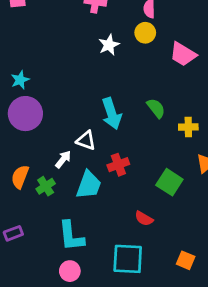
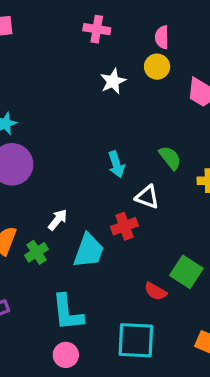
cyan arrow: (112, 114) -> (116, 164), size x0.7
white triangle: (86, 140) -> (147, 197), moved
green square: (169, 182) -> (186, 272), moved

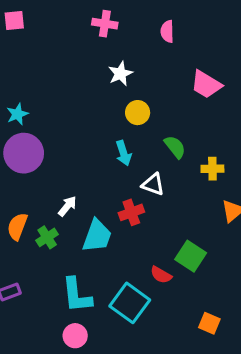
yellow circle: (157, 67) -> (138, 113), moved
cyan square: (136, 340) -> (130, 303), moved, turned 33

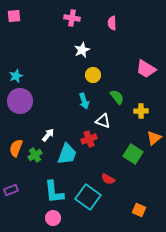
pink trapezoid: (206, 84) -> (146, 69), moved
green square: (191, 256) -> (133, 154), moved

